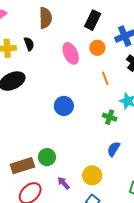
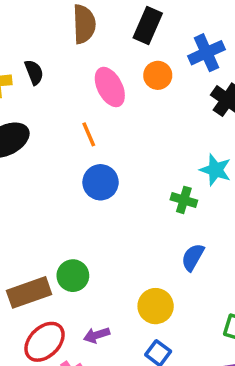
brown semicircle: (45, 18) -> (84, 24), moved
orange line: (105, 78) -> (89, 134), moved
purple arrow: (64, 183) -> (97, 335), moved, turned -64

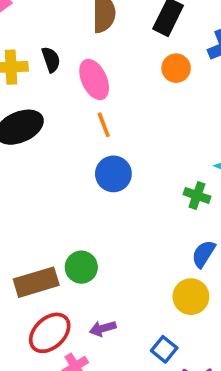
pink ellipse: (110, 87) -> (94, 79), moved
yellow circle: (156, 306) -> (191, 297), moved

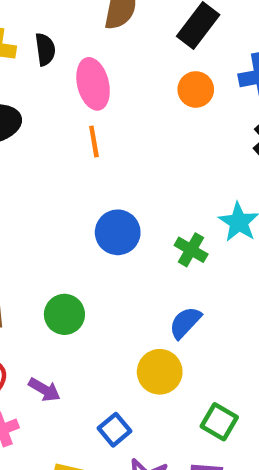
blue circle: (113, 174) -> (118, 232), moved
green circle: (81, 267) -> (64, 314), moved
purple arrow: (103, 328) -> (44, 390), turned -145

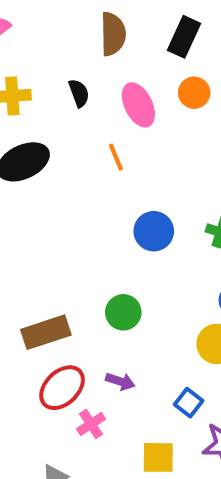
black semicircle: (45, 49) -> (79, 93), moved
pink ellipse: (93, 84) -> (138, 105), moved

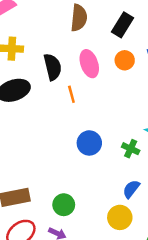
black semicircle: (79, 93) -> (53, 67), moved, size x1.5
green circle: (123, 312) -> (64, 205), moved

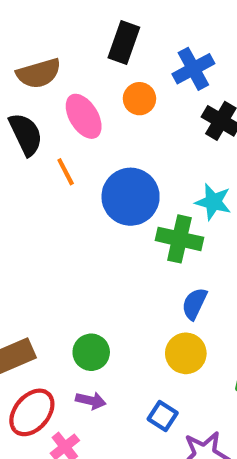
brown semicircle: (79, 18) -> (39, 73), moved, turned 80
blue circle: (89, 143) -> (131, 197), moved, size x1.4
green cross: (131, 149) -> (179, 239), size x1.5

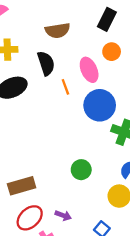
pink ellipse: (84, 116) -> (89, 70), moved
green circle: (91, 352) -> (81, 170), moved

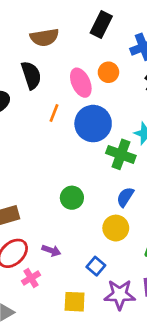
orange circle: (112, 52) -> (108, 72), moved
orange line: (65, 87) -> (54, 113), moved, turned 42

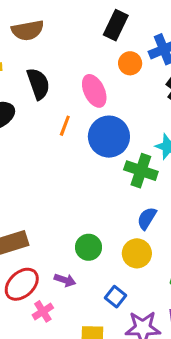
brown semicircle: (44, 37) -> (28, 30), moved
orange circle: (108, 72) -> (130, 63), moved
green circle: (72, 198) -> (89, 247), moved

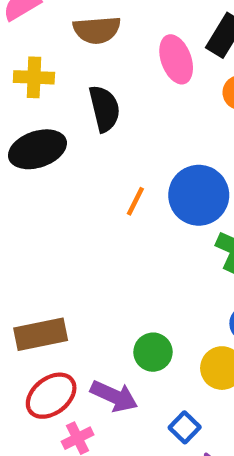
pink ellipse: (94, 91) -> (176, 59), moved
orange line: (65, 126) -> (135, 201), moved
purple arrow: (65, 280) -> (114, 396), size x1.5

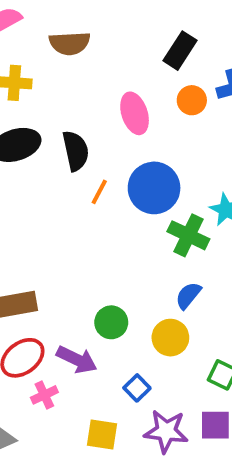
pink ellipse: (176, 59) -> (135, 113), moved
black semicircle: (104, 109) -> (76, 151), moved

